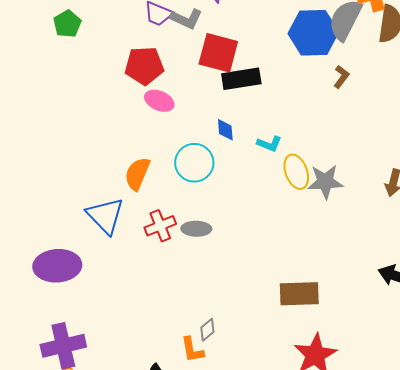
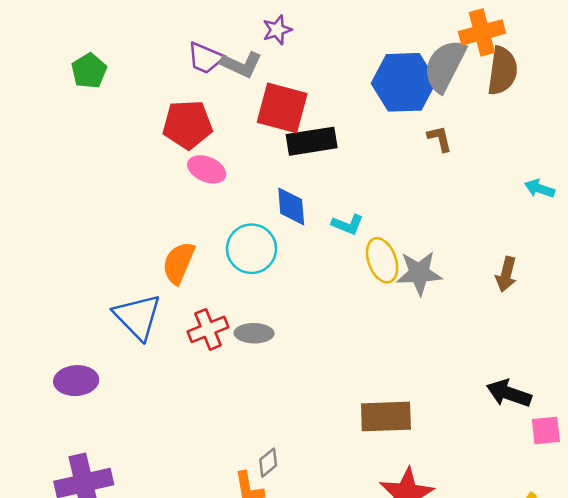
brown L-shape: (341, 77) -> (440, 139), turned -50
blue diamond: (225, 130) -> (291, 206), size x1.4
purple ellipse: (57, 266) -> (76, 381), size x0.7

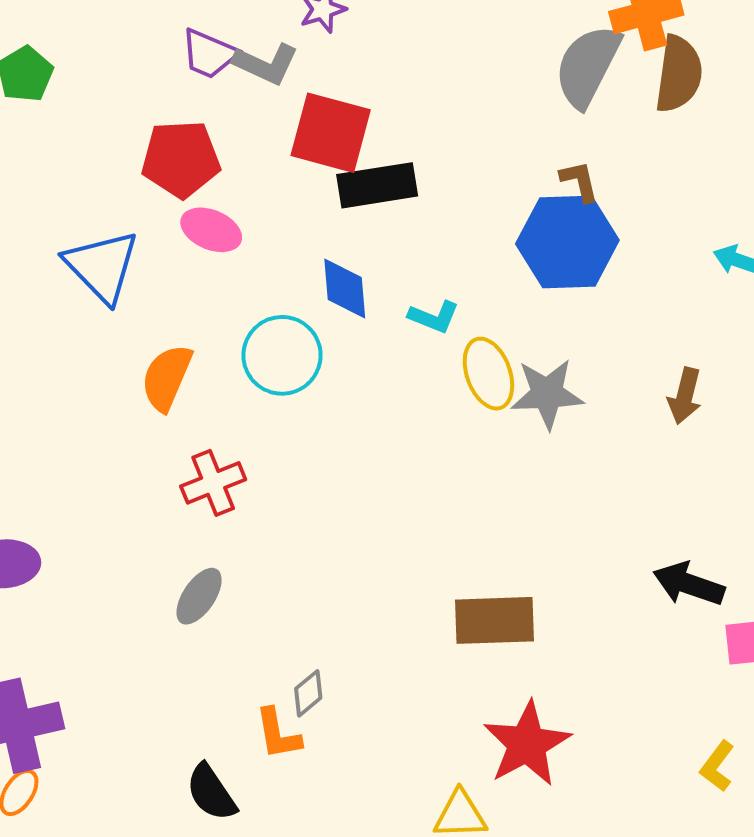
blue hexagon: (404, 82) -> (567, 242), moved
blue triangle: (138, 317) -> (102, 266), moved
gray ellipse: (254, 333) -> (199, 596), moved, turned -57

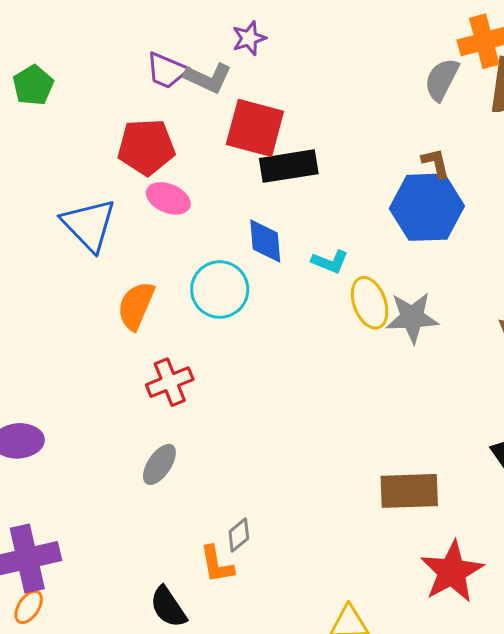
gray semicircle: (588, 66) -> (442, 79), size x0.7
brown rectangle: (495, 620) -> (409, 491), moved
red star: (527, 744) -> (452, 572), moved

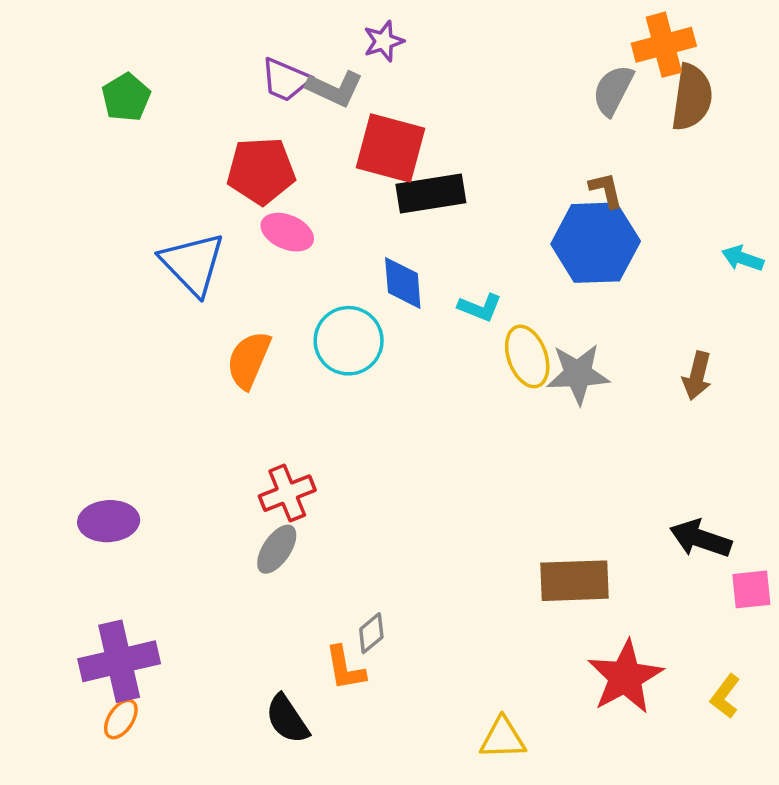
red cross: (170, 382) -> (287, 493), moved

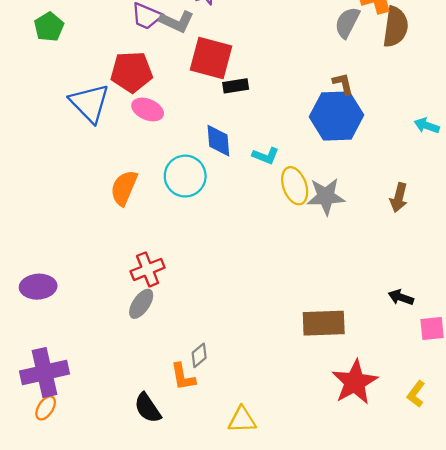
black rectangle: (431, 194) -> (236, 86), size x0.6
blue triangle: (193, 264) -> (90, 103), moved
black arrow: (701, 539) -> (401, 297), size x0.7
yellow triangle: (503, 738) -> (242, 420), moved

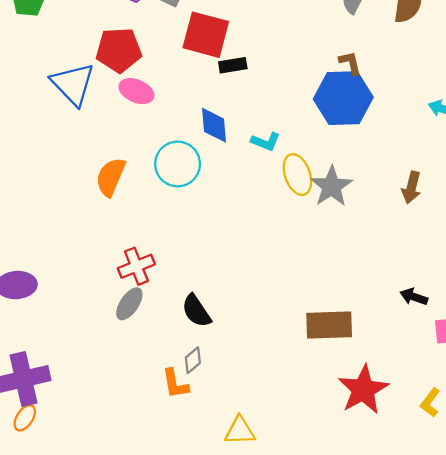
gray star: (326, 196) -> (331, 186), turned -30
black semicircle: (148, 408) -> (196, 311), moved

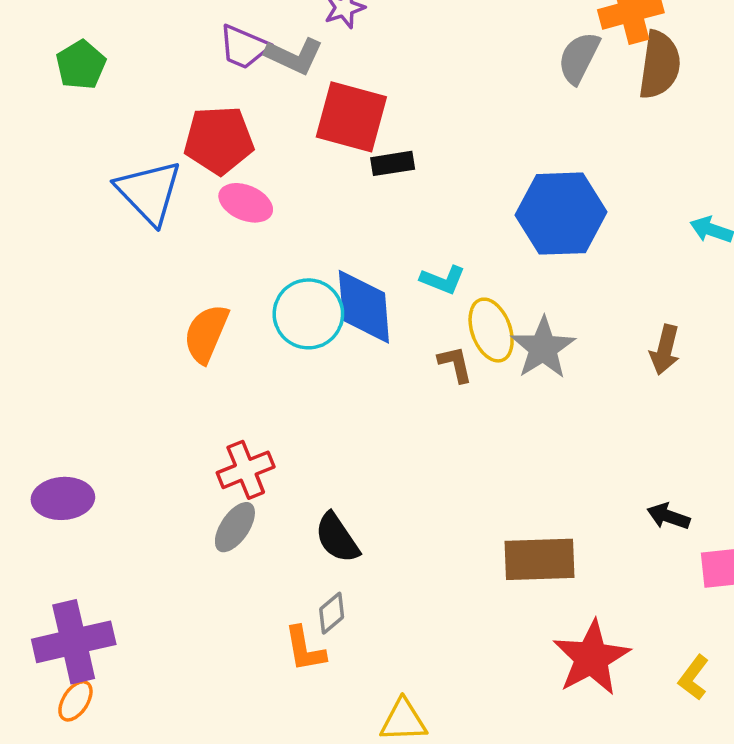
brown L-shape: (350, 63) -> (455, 364), moved
blue diamond: (214, 125) -> (364, 307), moved, size x1.4

